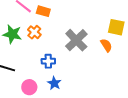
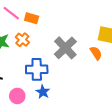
blue cross: (48, 61) -> (37, 69), size x1.5

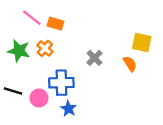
gray cross: (65, 48) -> (94, 58), size x0.6
pink circle: (17, 96) -> (39, 98), moved

